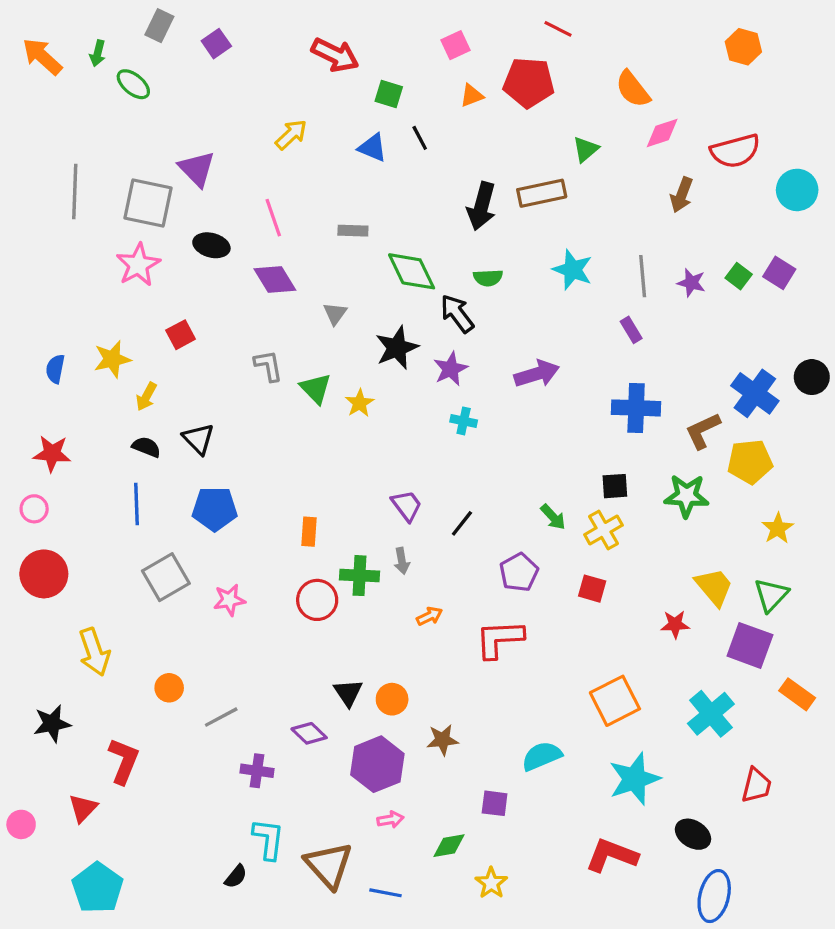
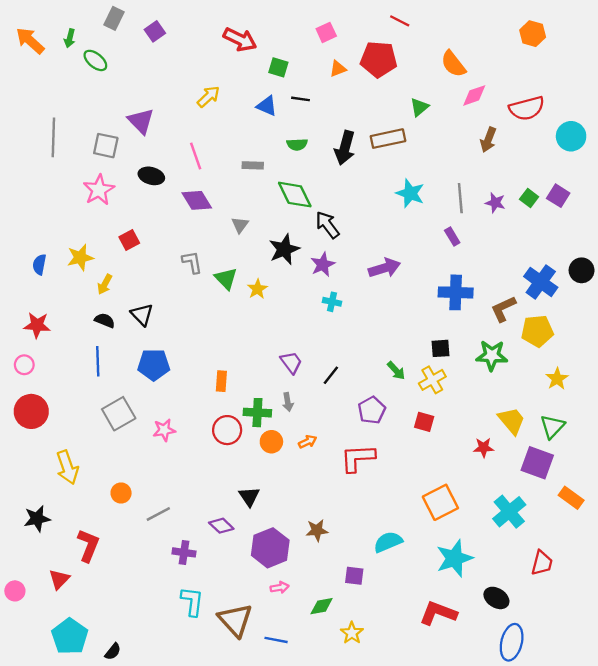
black line: (420, 138) -> (301, 99), turned -54
gray square: (148, 203) -> (106, 146), size x0.7
green semicircle: (488, 278) -> (297, 144), moved
orange circle: (392, 699) -> (271, 442), moved
black semicircle: (236, 876) -> (113, 652), moved

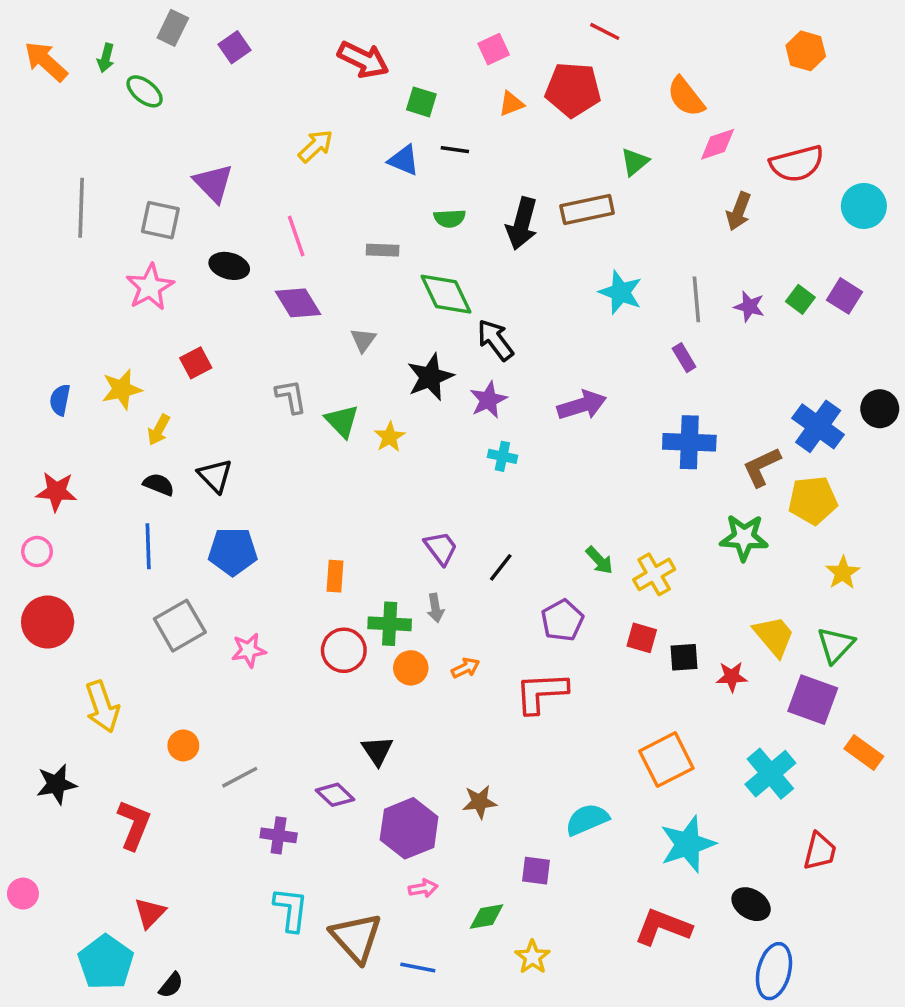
black square: (440, 348) -> (684, 657), moved
red triangle: (59, 579) -> (150, 913), moved

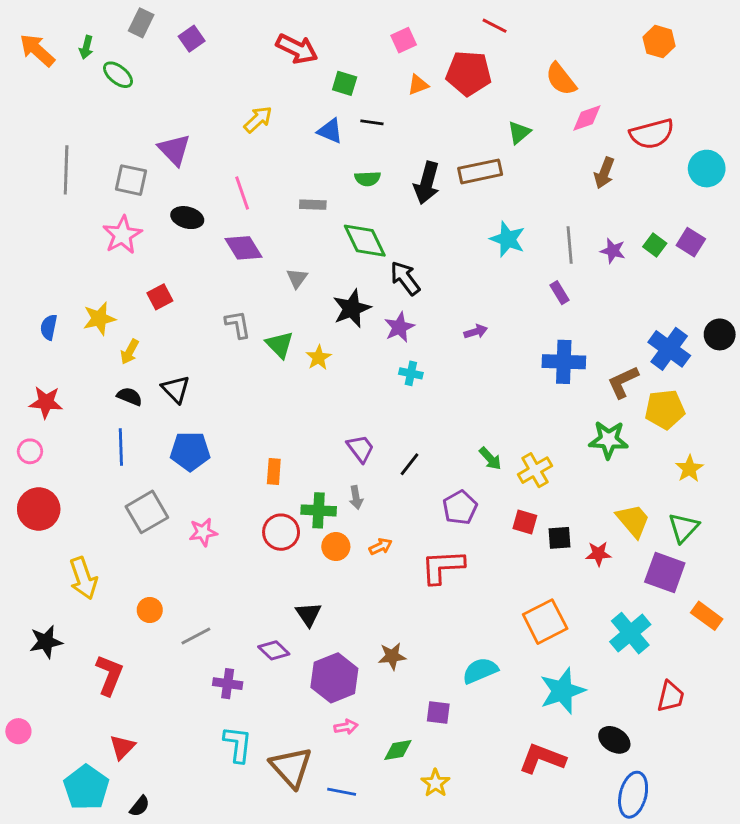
purple arrow: (582, 405) -> (476, 332), size x0.6

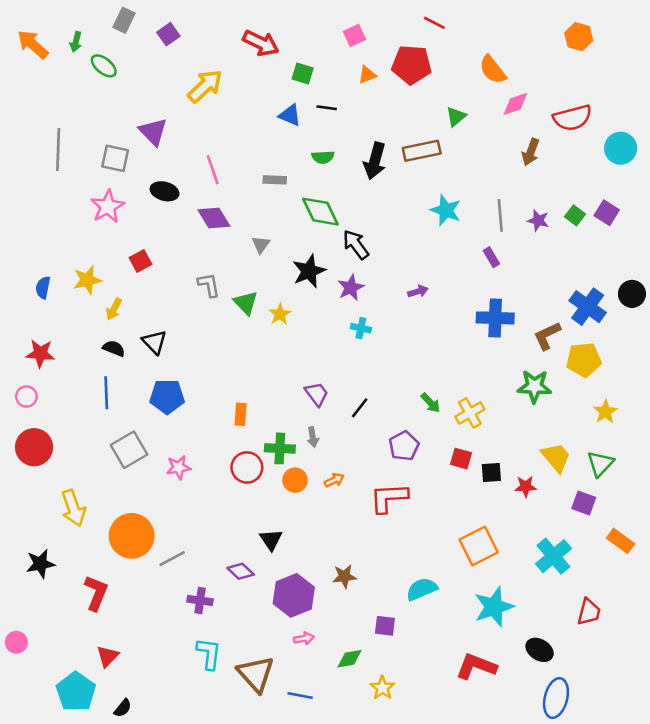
yellow arrow: (258, 119) -> (205, 86), moved, size x1.4
purple square: (665, 572) -> (584, 503), size x0.7
orange circle: (150, 610) -> (132, 536), size x2.0

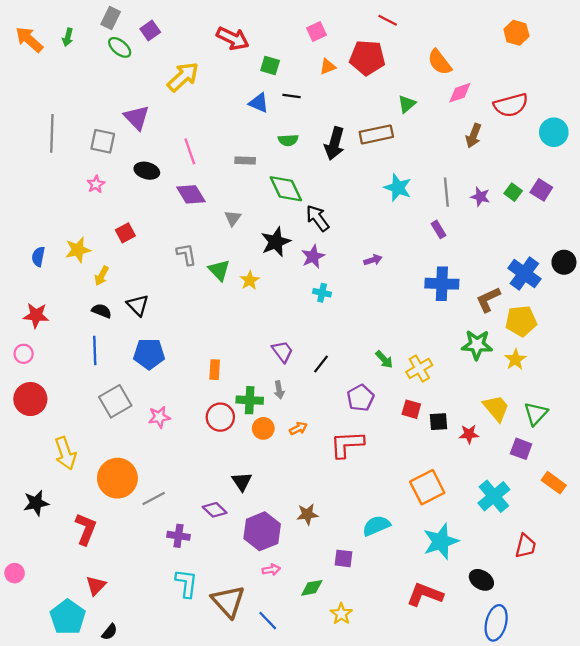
green ellipse: (104, 66) -> (120, 47), moved
pink star: (108, 206) -> (96, 184), size x0.6
yellow star: (605, 412) -> (515, 359), moved
blue line: (300, 695) -> (268, 621), turned 35

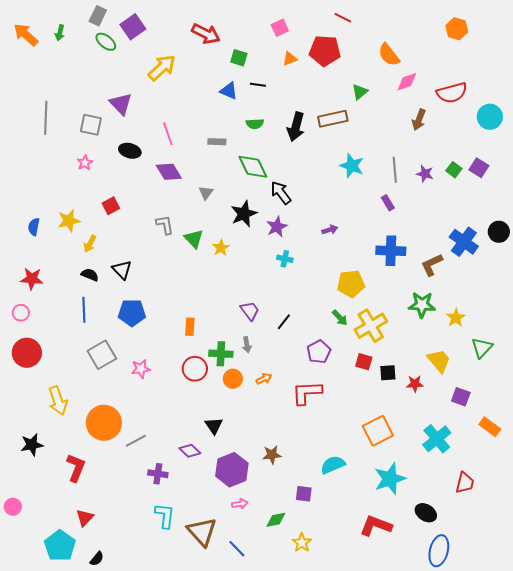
purple square: (150, 30) -> (133, 27), size x1.4
yellow pentagon: (521, 321) -> (351, 284), moved
yellow cross: (419, 368) -> (371, 326), size x1.4
green triangle: (536, 414) -> (482, 348), moved

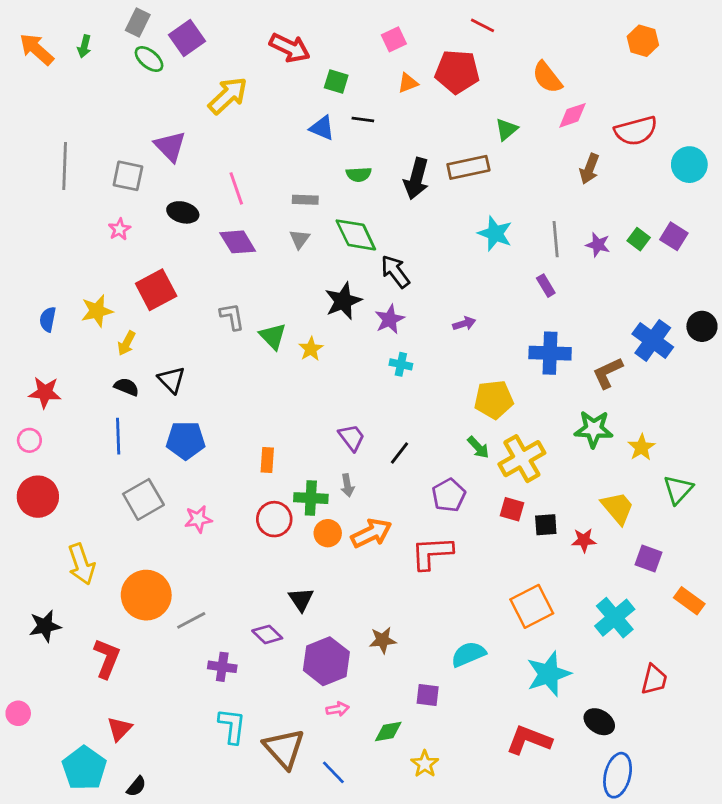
gray triangle: (206, 193) -> (300, 239), moved
red square: (111, 206) -> (156, 290), size x1.6
orange arrow: (264, 379) -> (371, 533), size x1.8

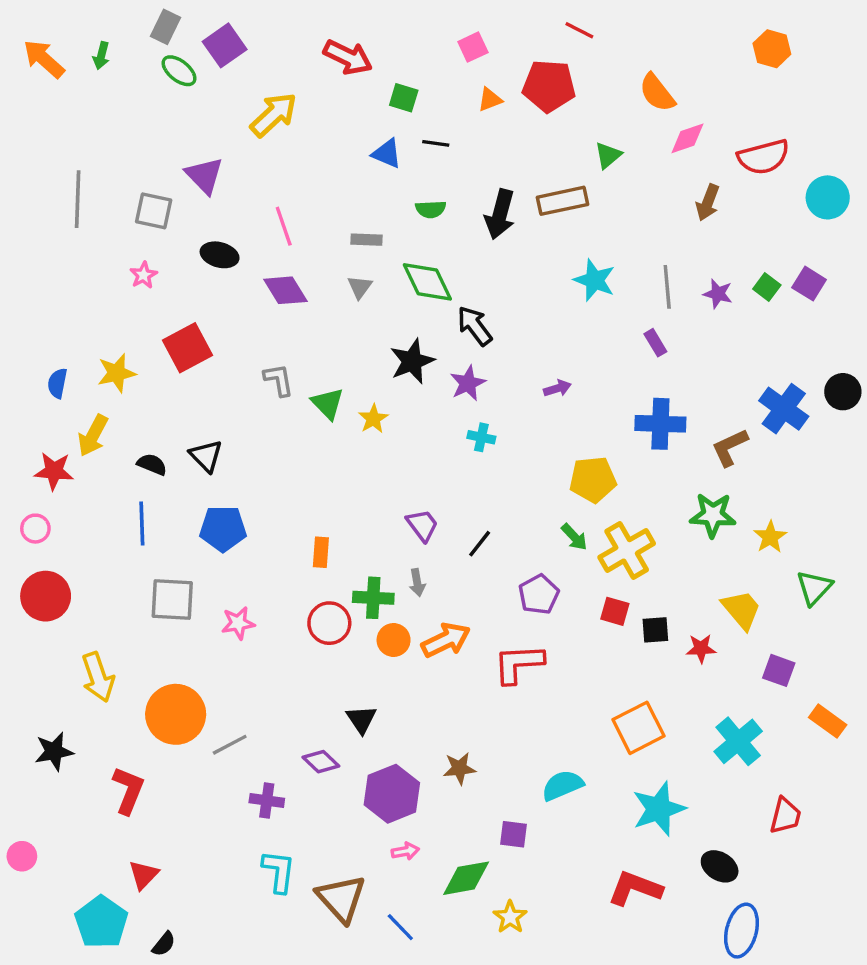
yellow arrow: (127, 343) -> (93, 436), moved, size x1.4
gray square: (143, 499) -> (172, 599), turned 33
green diamond: (388, 732) -> (466, 878), size x1.4

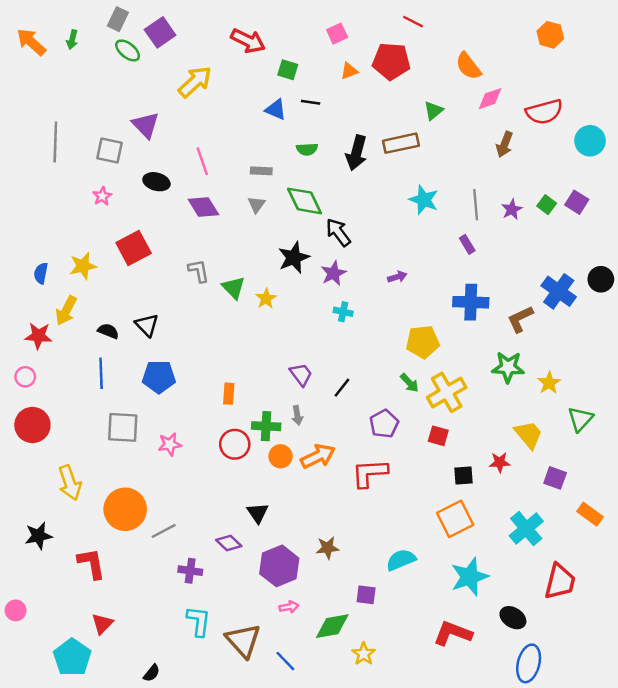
purple star: (718, 294) -> (512, 209), turned 30
black square: (655, 630) -> (464, 476), moved
red L-shape: (128, 790) -> (91, 563), turned -32
red trapezoid: (785, 816) -> (560, 582), size x1.4
black semicircle: (164, 944) -> (152, 673), moved

